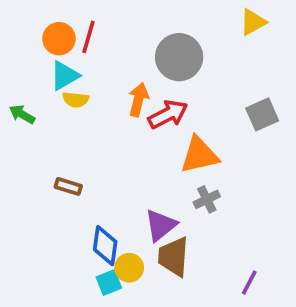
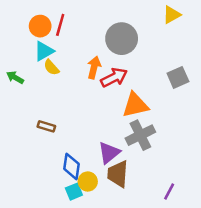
yellow semicircle: (76, 100) -> (51, 67), turned 42
gray cross: (207, 199) -> (140, 135), size x1.6

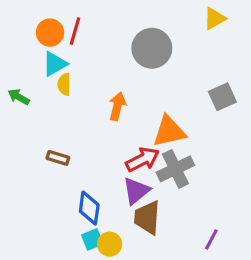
yellow semicircle: (51, 67) -> (64, 84), turned 42
orange arrow: (94, 67) -> (117, 106), moved
red arrow: (114, 77) -> (142, 160), moved
yellow circle: (88, 181) -> (110, 244), moved

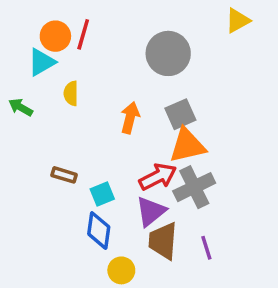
cyan triangle: (55, 64) -> (42, 62), moved
gray square: (222, 97) -> (180, 114), moved
cyan square: (92, 239) -> (102, 194), moved
purple line: (211, 239) -> (206, 248), moved, turned -45

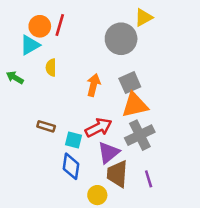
yellow triangle: (238, 20) -> (144, 18), moved
red arrow: (158, 177) -> (99, 128), moved
cyan square: (102, 194) -> (74, 140), turned 36
yellow circle: (121, 270) -> (97, 195), moved

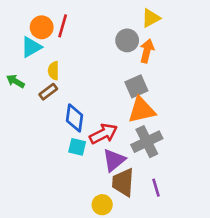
gray circle: (121, 39) -> (127, 40), size x0.7
orange arrow: (94, 85) -> (147, 51), moved
brown rectangle: (46, 126) -> (48, 92), moved, turned -54
blue diamond: (71, 166) -> (75, 118), moved

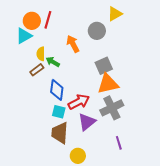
orange arrow: (147, 51) -> (73, 44), moved, turned -42
green arrow: (15, 81) -> (53, 62), moved
brown trapezoid: (123, 182) -> (60, 133), moved

